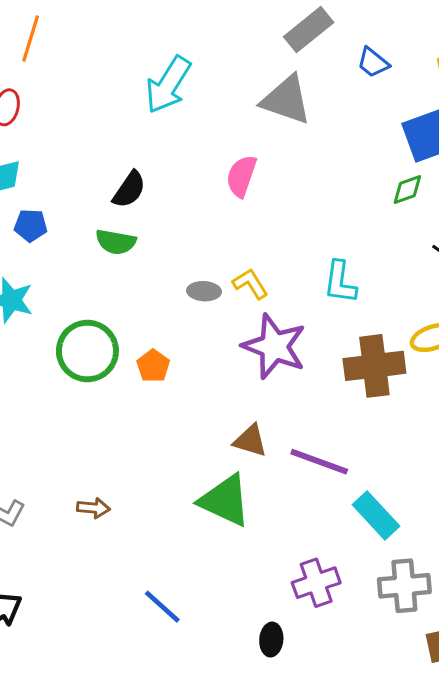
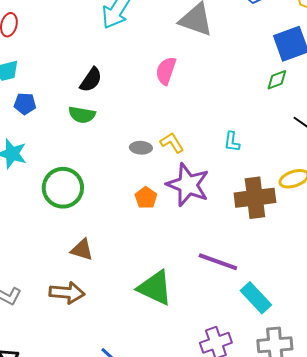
cyan L-shape: (340, 282) -> (232, 142), size x0.7
orange pentagon: (153, 366) -> (146, 198), moved
brown triangle: (250, 441) -> (82, 250), moved
brown arrow: (93, 508) -> (67, 293), size x1.6

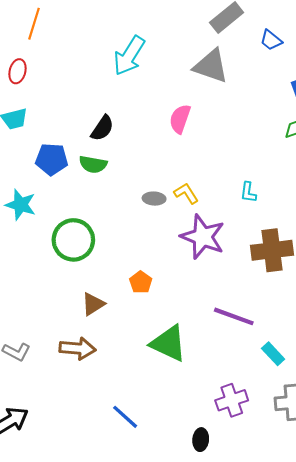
blue pentagon: (25, 104) -> (52, 159), moved, size x1.4
orange pentagon: (146, 198) -> (141, 282), moved
brown triangle: (82, 250) -> (93, 304), turned -50
cyan rectangle: (256, 298) -> (273, 354), size x0.7

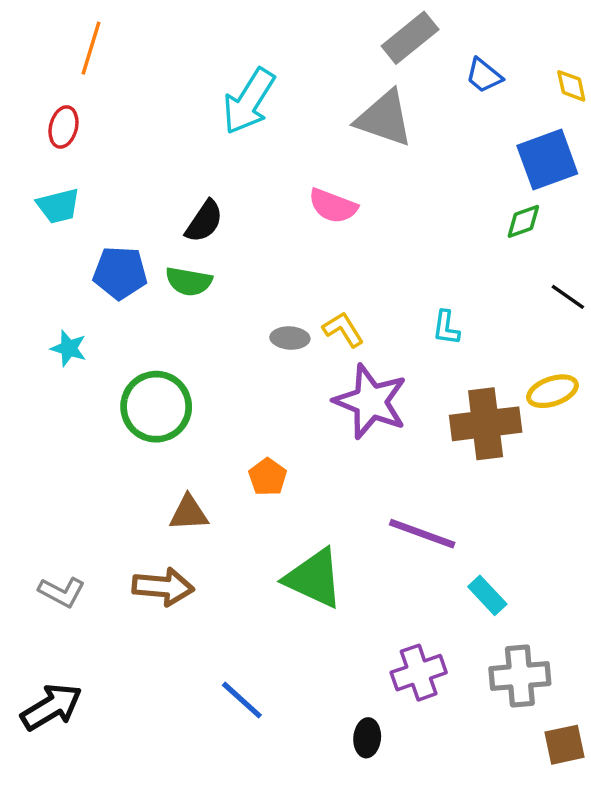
pink semicircle: (180, 119) -> (333, 206), turned -88
cyan star: (21, 205) -> (69, 348), size x0.7
brown triangle: (93, 304) -> (189, 513), turned 30

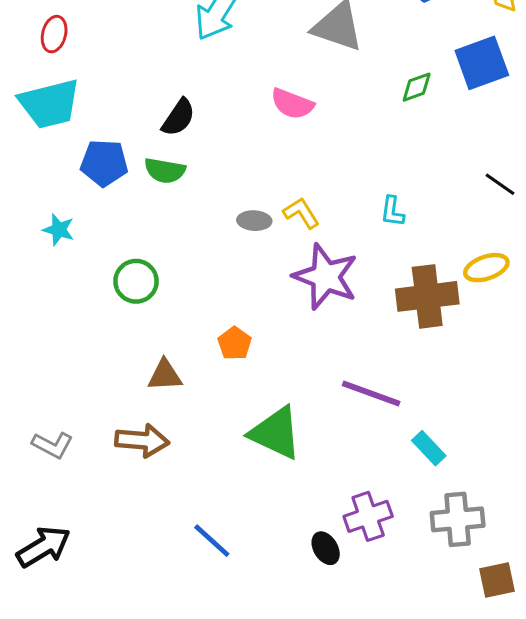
cyan trapezoid: (58, 206) -> (50, 104), size x1.6
green diamond: (523, 221) -> (417, 87), moved
green circle: (156, 407) -> (136, 281), size x0.7
black ellipse: (367, 738) -> (326, 548), moved, turned -36

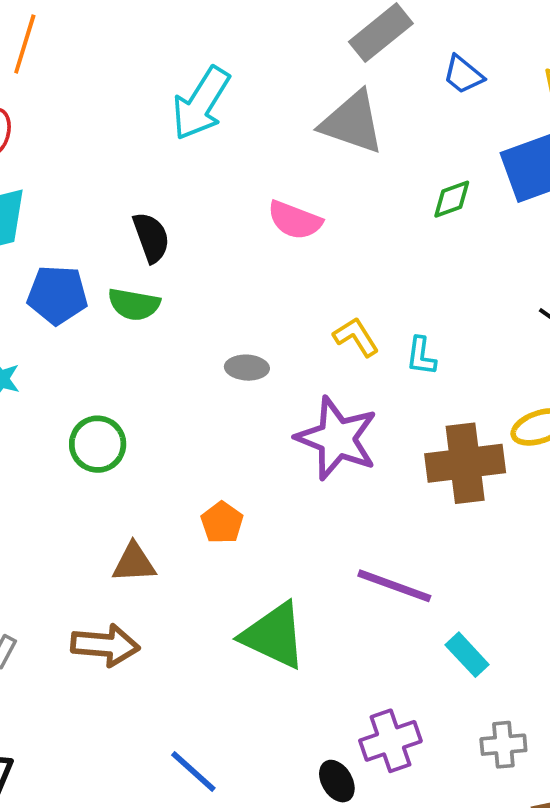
black semicircle: (178, 117) -> (151, 237), turned -54
yellow L-shape: (301, 213) -> (356, 337), moved
gray cross: (458, 519) -> (503, 745), size x0.7

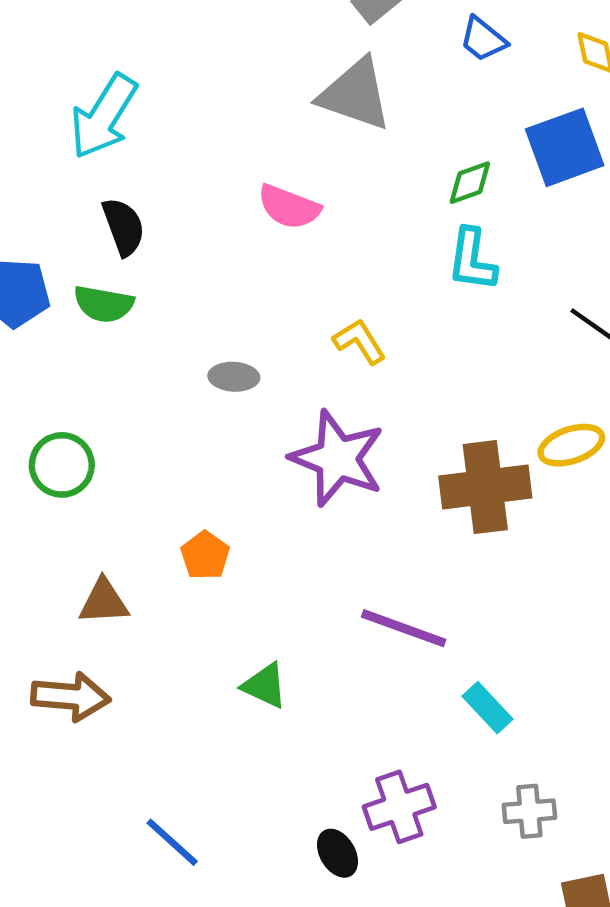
cyan arrow: (201, 103) -> (104, 116), moved
cyan L-shape: (421, 356) -> (472, 260), moved, size x1.4
green triangle: (274, 636) -> (265, 686), size x0.6

